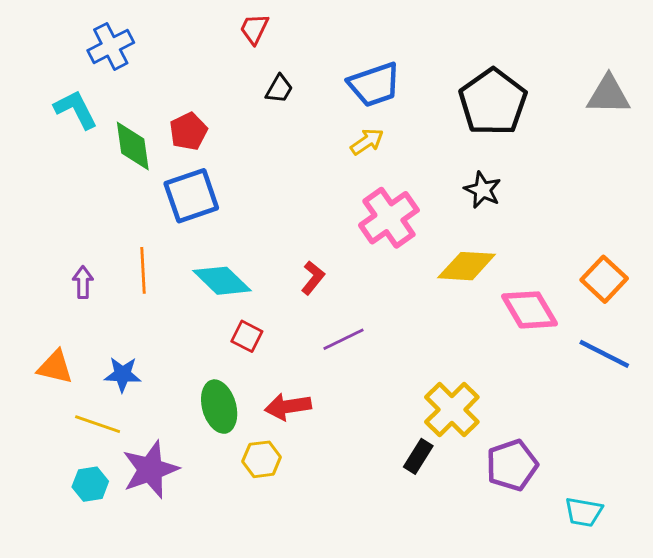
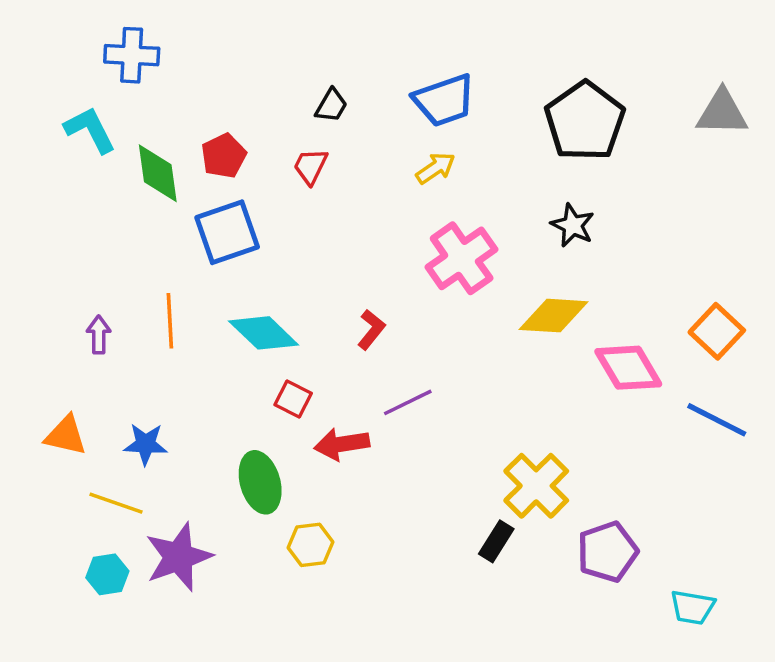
red trapezoid: (254, 29) -> (310, 166), moved
blue cross: (111, 46) -> (132, 55), turned 30
red arrow: (288, 407) -> (342, 444), moved

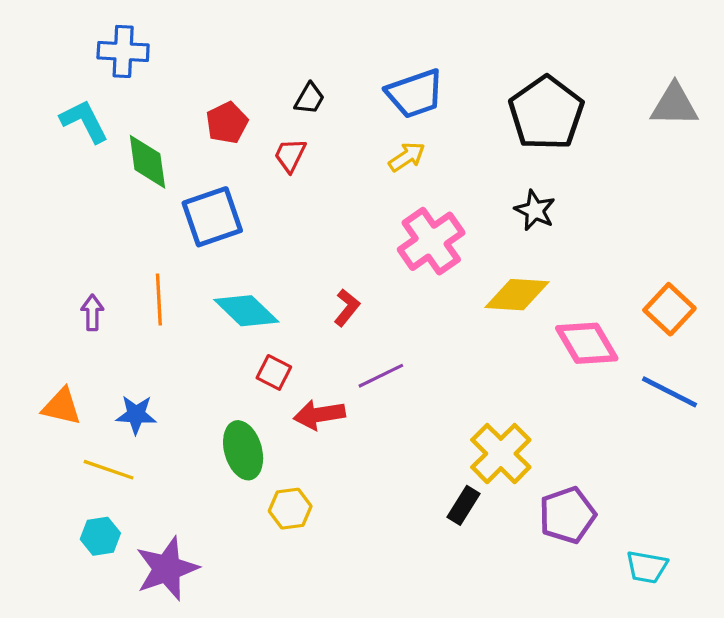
red pentagon: (224, 156) -> (227, 123), moved
purple star: (179, 557) -> (167, 569), moved

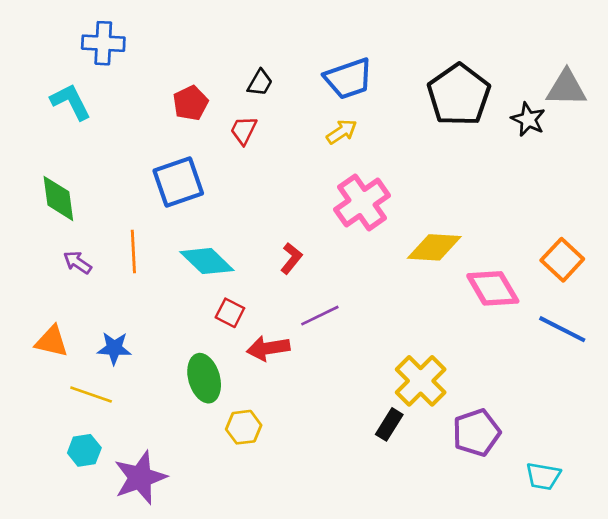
green diamond: (147, 162) -> (58, 198), moved
black star: (535, 210) -> (528, 119), moved
purple arrow: (92, 312) -> (77, 262), turned -56

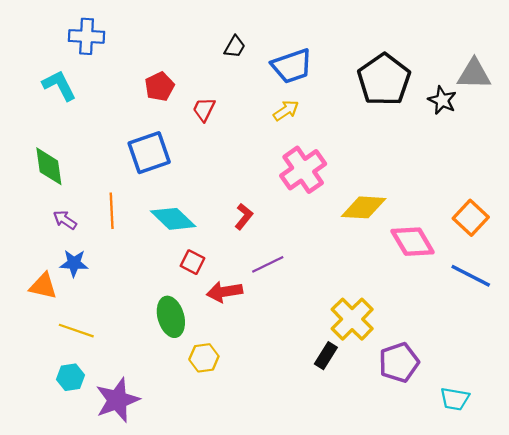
black trapezoid: (260, 83) -> (235, 47), moved
blue star: (114, 348) -> (74, 263), moved

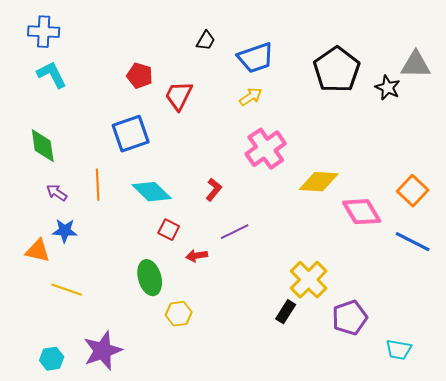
blue cross: (87, 36) -> (44, 32), moved
red pentagon: (159, 87) -> (140, 76), turned -30
red trapezoid: (204, 109) -> (179, 96), size x1.4
red arrow: (224, 292) -> (197, 256), size x0.7
cyan hexagon: (71, 377) -> (52, 359), moved

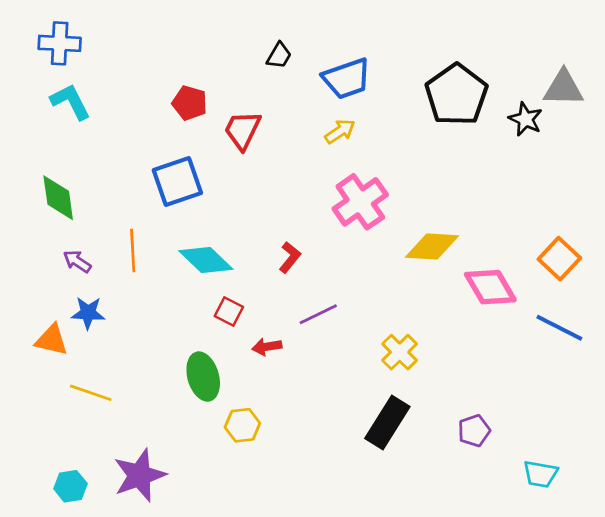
yellow cross: (309, 280) -> (400, 352), moved, size x0.7
black rectangle: (286, 312) -> (387, 423), size x1.6
purple pentagon: (350, 318) -> (474, 431), size x0.7

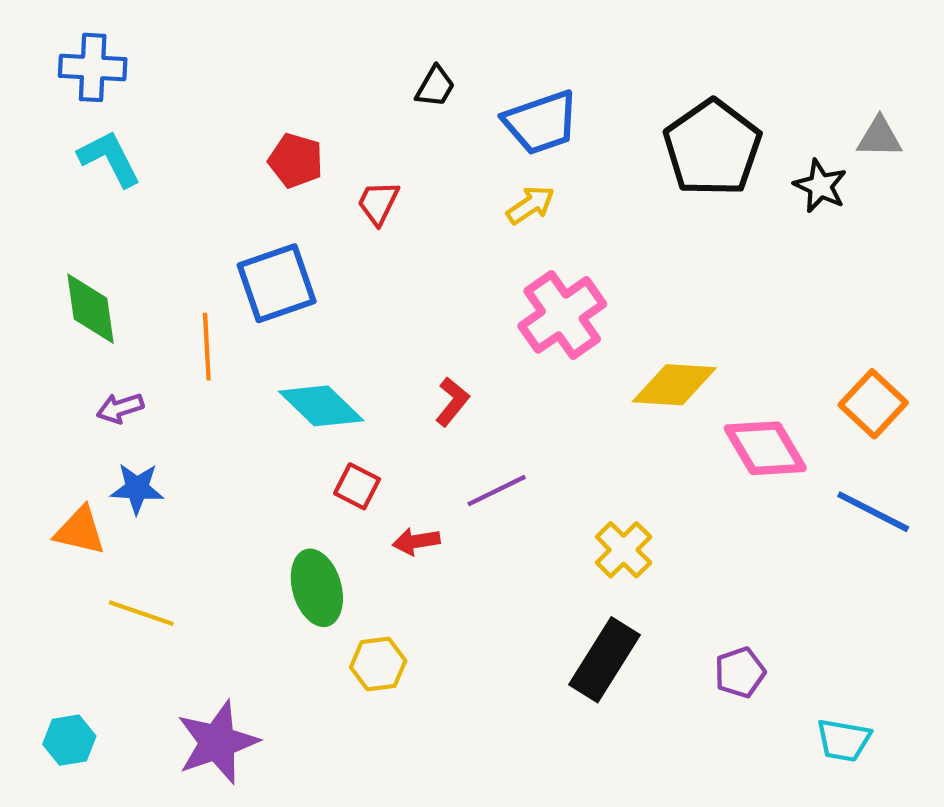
gray triangle: (563, 88) -> (880, 137), size x0.7
red trapezoid: (242, 130) -> (378, 203), size x0.7
orange line: (133, 251) -> (207, 347), moved
purple arrow: (77, 261) -> (120, 408), turned -52
cyan hexagon: (70, 486) -> (69, 740), moved

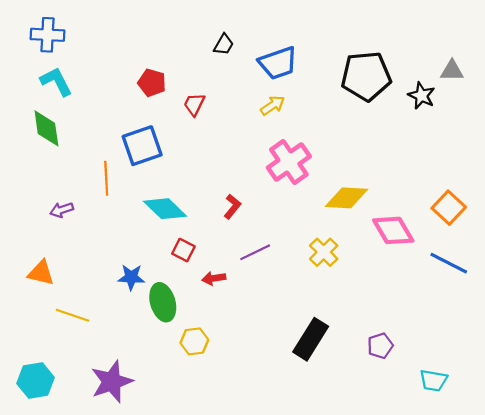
black pentagon: (712, 148) -> (366, 76), turned 30
green diamond: (91, 309) -> (46, 128), moved
blue star: (137, 488) -> (131, 277), moved
yellow cross: (624, 550) -> (324, 252), moved
cyan hexagon: (69, 740) -> (36, 381), size x1.4

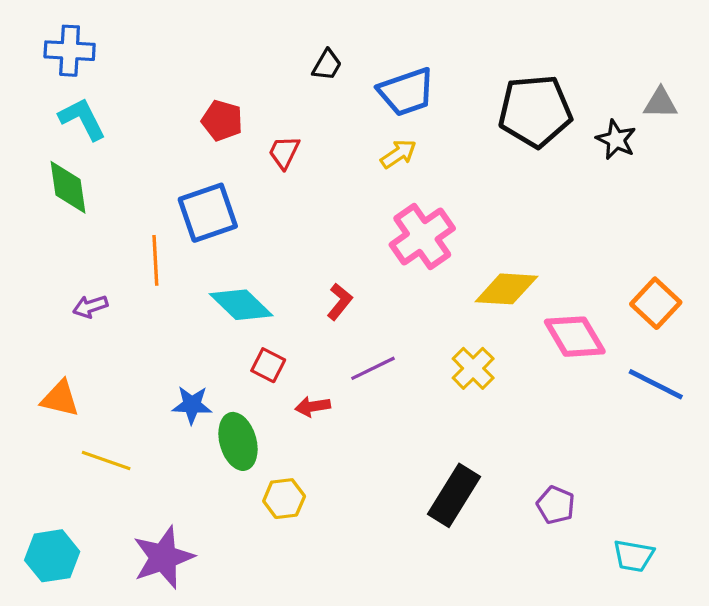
purple pentagon: (380, 346) -> (556, 505), turned -30

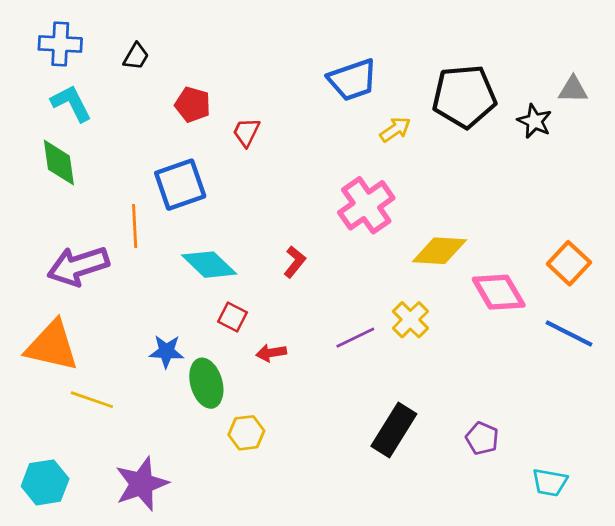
black trapezoid: (327, 65) -> (136, 56), moved
yellow arrow: (398, 154) -> (395, 129), moved
purple arrow: (90, 306) -> (78, 266), size x2.0
purple line: (373, 368) -> (355, 338), moved
orange triangle: (60, 399) -> (52, 346), size x1.6

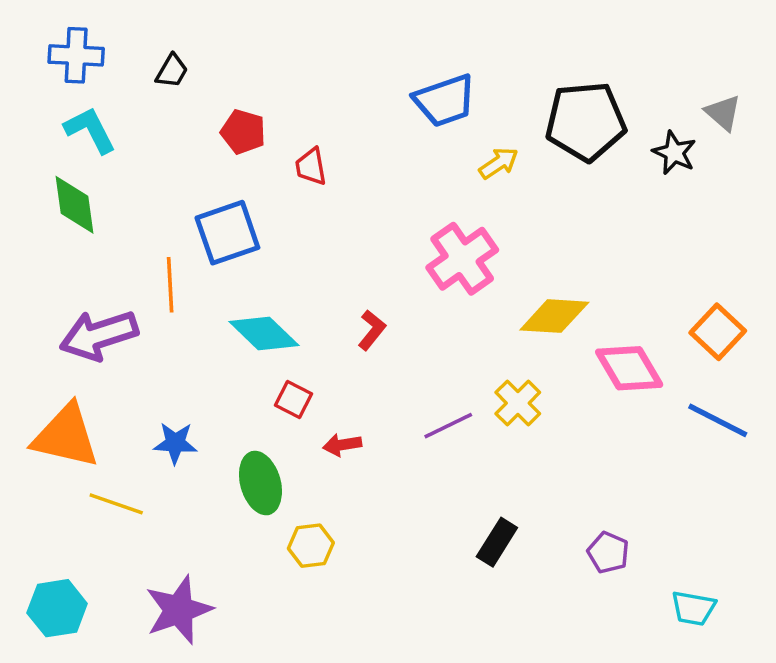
gray triangle: (573, 89) -> (723, 113), turned 40
red trapezoid: (246, 132) -> (311, 167), turned -36
blue star: (166, 351) -> (175, 443), moved
black rectangle: (394, 430) -> (497, 542), size x0.7

